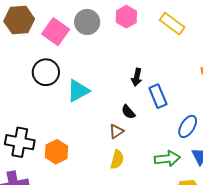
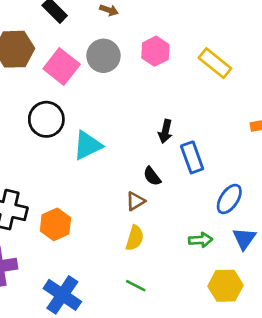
green arrow: (167, 159) -> (201, 240), size x0.7

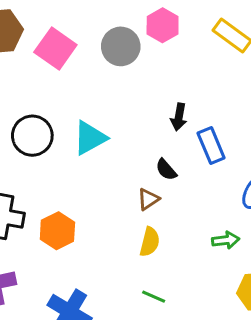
gray circle: (103, 56) -> (121, 46), moved
black circle: (46, 119) -> (32, 136), moved

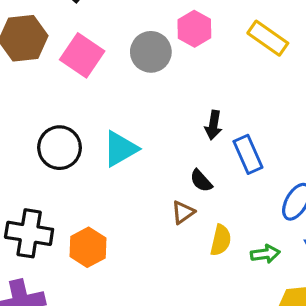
yellow semicircle: (150, 242) -> (221, 240), moved

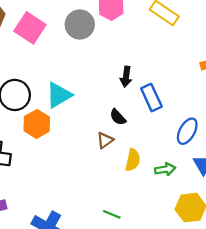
orange hexagon: (88, 247) -> (37, 124), moved

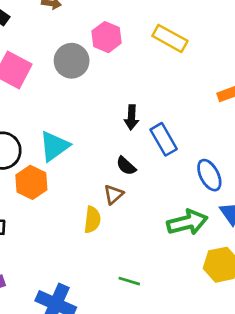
blue ellipse: (187, 131) -> (209, 175), turned -52
yellow semicircle: (133, 160) -> (92, 220), moved
green arrow: (165, 169) -> (187, 222), size x1.6

